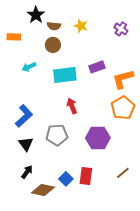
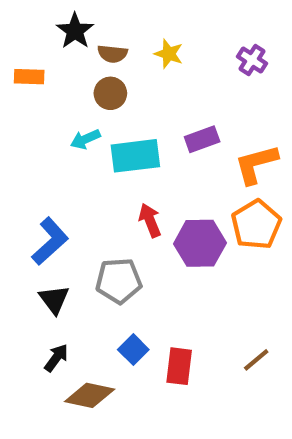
cyan arrow: (29, 67) -> (85, 139), moved
purple hexagon: (98, 138) -> (200, 243), moved
blue square: (66, 179) -> (133, 350), moved

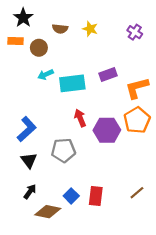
black star: (75, 31) -> (23, 18), moved
brown circle: (110, 93) -> (39, 48), moved
blue square: (133, 350) -> (71, 196), moved

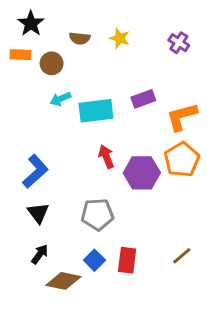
gray pentagon: (63, 150) -> (97, 214), moved

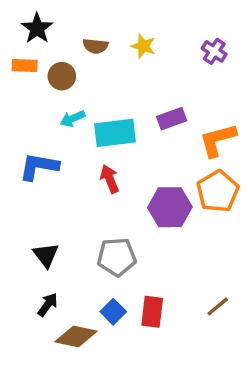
red arrow: (106, 157) -> (110, 179), moved
blue L-shape: (35, 171) -> (39, 166), moved, turned -128

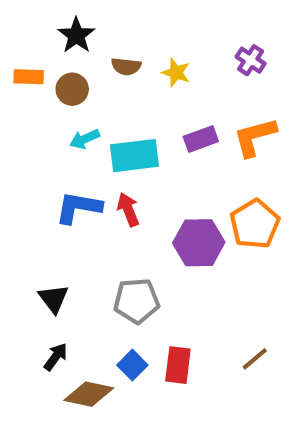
black star: (37, 28) -> (76, 35), moved
brown semicircle: (95, 46) -> (126, 66), moved
yellow star: (143, 46) -> (176, 73), moved
orange L-shape: (218, 140) -> (255, 137), moved
blue L-shape: (39, 166) -> (78, 207), moved

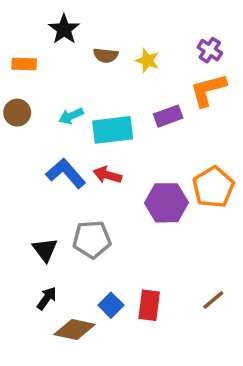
brown circle: (72, 89) -> (17, 113), moved
orange L-shape: (255, 137) -> (208, 90), moved
blue L-shape: (78, 207) -> (66, 173), turned 39
red arrow: (128, 210) -> (107, 175), turned -52
gray pentagon: (136, 301) -> (92, 239), moved

